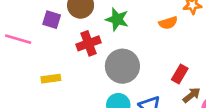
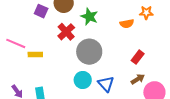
pink line: (18, 39) -> (16, 43), moved
red cross: (88, 43) -> (66, 32), turned -30
red rectangle: (180, 74) -> (138, 57), moved

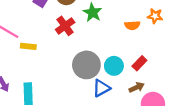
gray circle: (89, 52) -> (86, 65), moved
cyan circle: (83, 80) -> (114, 66), moved
blue triangle: (106, 84) -> (101, 88), turned 36

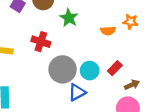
red cross: (65, 26) -> (41, 42), moved, turned -36
brown arrow: (137, 87) -> (132, 85), moved

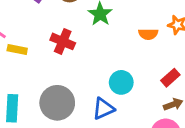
red rectangle: (115, 68) -> (170, 78), moved
gray circle: (63, 69) -> (57, 103), moved

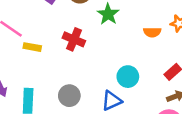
gray circle: (57, 103) -> (69, 96), size x0.7

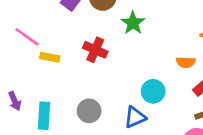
orange semicircle: (152, 32) -> (186, 62), moved

